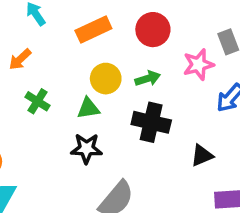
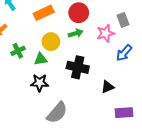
green arrow: (148, 79) -> (76, 33), moved
green cross: (37, 101) -> (18, 51), moved, turned 32

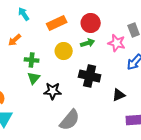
pink star: (105, 33) -> (117, 43), turned 30
green cross: (18, 51) -> (32, 60), turned 32
green triangle: (41, 59) -> (34, 78), moved, turned -40

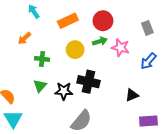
pink star: (117, 43) -> (121, 48), moved
black cross: (90, 76) -> (88, 82), moved
green triangle: (34, 78) -> (40, 86), moved

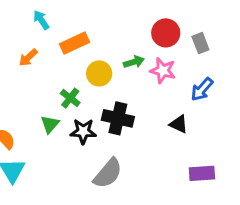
orange rectangle: (68, 21) -> (75, 43), moved
red circle: (103, 21) -> (166, 33), moved
green cross: (42, 59) -> (70, 98), moved, turned 32
black triangle: (132, 95) -> (179, 124), moved, turned 48

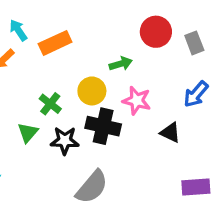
cyan arrow: (41, 20) -> (18, 30), moved
pink star: (163, 71) -> (137, 101), moved
yellow circle: (99, 73) -> (92, 91), moved

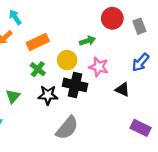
orange rectangle: (55, 43) -> (38, 42), moved
green triangle: (28, 133) -> (13, 96), moved
purple rectangle: (196, 187) -> (141, 128), turned 30

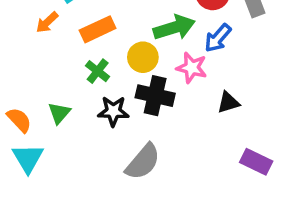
green arrow: (87, 41) -> (174, 28), size x1.6
blue arrow: (141, 62) -> (218, 38), moved
black triangle: (122, 89) -> (228, 103), turned -42

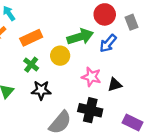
pink star: (192, 68) -> (91, 77), moved
black cross: (155, 96) -> (90, 110), moved

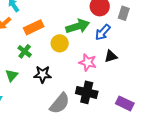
gray rectangle: (131, 22) -> (124, 13), turned 40
green cross: (31, 65) -> (25, 51), moved
black triangle: (115, 85) -> (111, 56), moved

